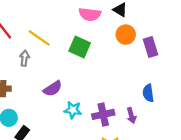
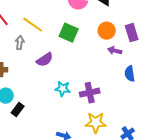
orange circle: (126, 35) -> (107, 31), moved
purple semicircle: (53, 89) -> (45, 60), moved
purple arrow: (131, 116) -> (115, 51), moved, turned 120

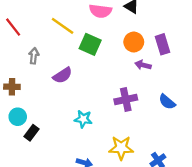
yellow line: (33, 25) -> (63, 26), moved
blue semicircle: (130, 74) -> (167, 102), moved, turned -42
cyan star: (63, 89) -> (83, 119), moved
purple cross: (90, 93) -> (126, 99), moved

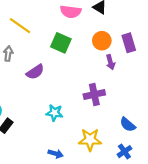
yellow line: (63, 26) -> (20, 26), moved
purple arrow: (143, 65) -> (110, 62), turned -120
blue semicircle: (167, 102) -> (128, 125), moved

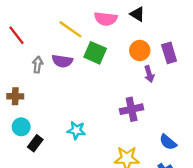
yellow line: (20, 26) -> (70, 29), moved
purple semicircle: (35, 72) -> (62, 61), moved, turned 42
cyan star: (54, 113) -> (76, 130), moved

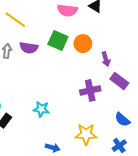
yellow line: (70, 29) -> (15, 20), moved
orange circle: (140, 50) -> (83, 44), moved
purple rectangle: (169, 53) -> (119, 81), moved, turned -36

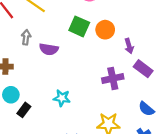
purple semicircle: (29, 48) -> (49, 49), moved

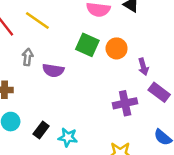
cyan star: (62, 98) -> (68, 137), moved
black rectangle: (24, 110) -> (41, 130), moved

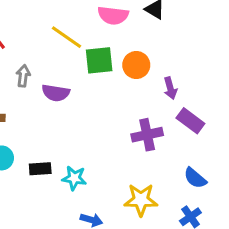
yellow line: (37, 20) -> (67, 37), moved
green square: (87, 45) -> (99, 60), turned -30
black rectangle: (41, 130) -> (40, 169), turned 49

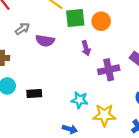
gray arrow: (23, 76) -> (22, 29), turned 48
purple arrow: (170, 88) -> (86, 48), moved
cyan star: (74, 178) -> (80, 100), moved

